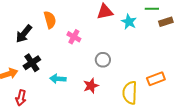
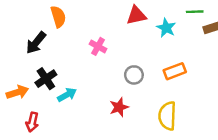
orange semicircle: (50, 20) -> (58, 17), moved
cyan arrow: (58, 79) -> (67, 95), moved, turned 147
orange rectangle: (156, 79) -> (175, 71), moved

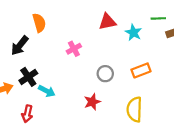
pink cross: (98, 46) -> (74, 49), turned 32
cyan arrow: (67, 95) -> (47, 91), turned 56
red arrow: (32, 122) -> (27, 114), moved

